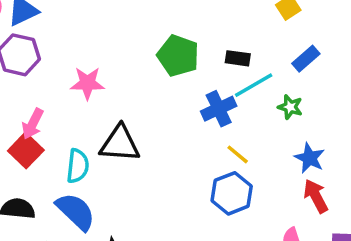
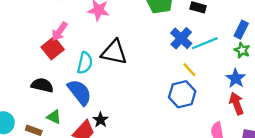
blue rectangle: (306, 59) -> (241, 30), moved, turned -30
cyan line: (254, 85) -> (205, 43), moved
green star: (290, 107) -> (242, 50), moved
blue cross: (219, 109) -> (181, 38), turned -30

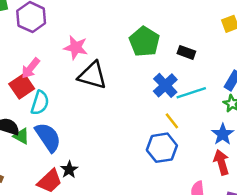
black triangle: (114, 52) -> (92, 75), moved
cyan semicircle: (85, 63) -> (40, 103), moved
green triangle: (54, 117) -> (21, 136), moved

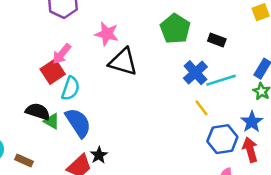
blue hexagon: (162, 148) -> (222, 139), moved

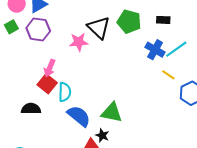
black triangle: (123, 62) -> (99, 28), moved, turned 45
black semicircle: (38, 112) -> (31, 109), moved
green triangle: (52, 121) -> (112, 113), moved, size x1.6

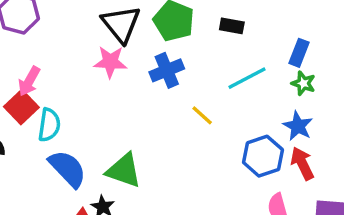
pink star: (79, 42) -> (110, 62), moved
blue cross: (155, 50) -> (167, 70), moved, turned 30
yellow line: (168, 75) -> (202, 115), moved

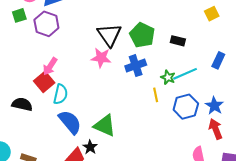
green star: (303, 83) -> (168, 77), moved
yellow line: (202, 115) -> (156, 95), turned 32
blue hexagon: (263, 156) -> (186, 107), moved

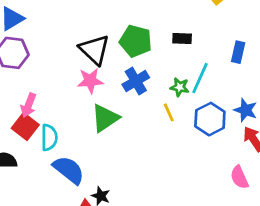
cyan line: (185, 74) -> (200, 78), turned -30
green triangle: (105, 126) -> (105, 118), moved, turned -45

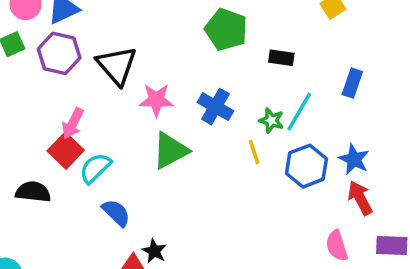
green pentagon: (136, 41) -> (226, 30), moved
black triangle: (94, 50) -> (117, 65), moved
blue cross: (136, 81) -> (215, 107), turned -35
cyan semicircle: (49, 137) -> (95, 168), turned -140
blue semicircle: (69, 170) -> (116, 213), size x0.7

